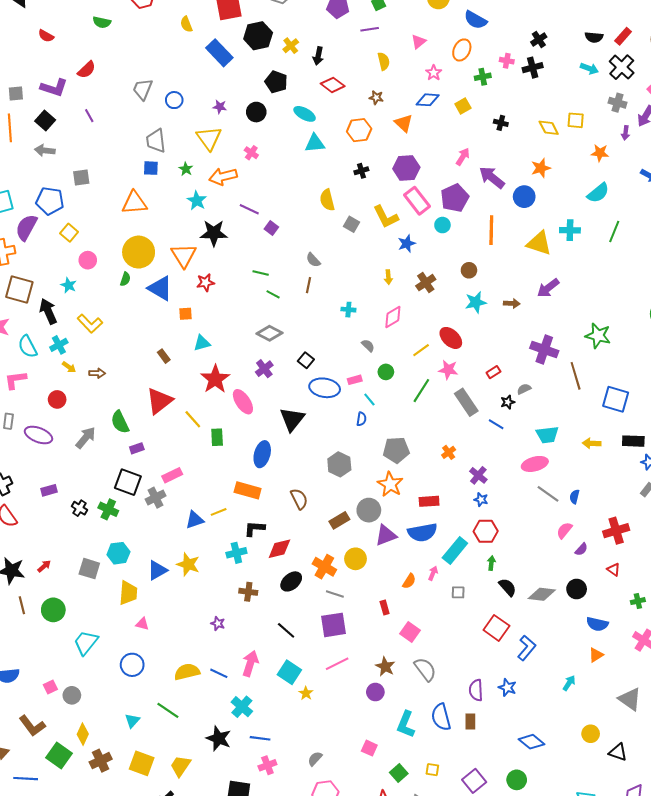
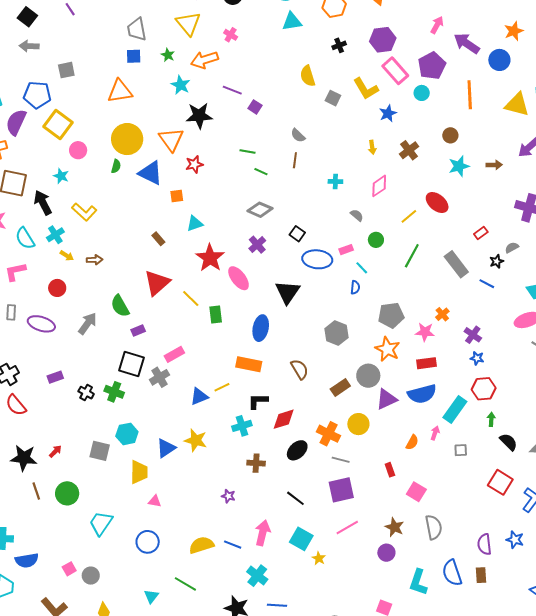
yellow square: (69, 233) -> (58, 125), size x1.6
pink star: (448, 370) -> (425, 332), moved
gray semicircle: (425, 669) -> (434, 527), turned 30

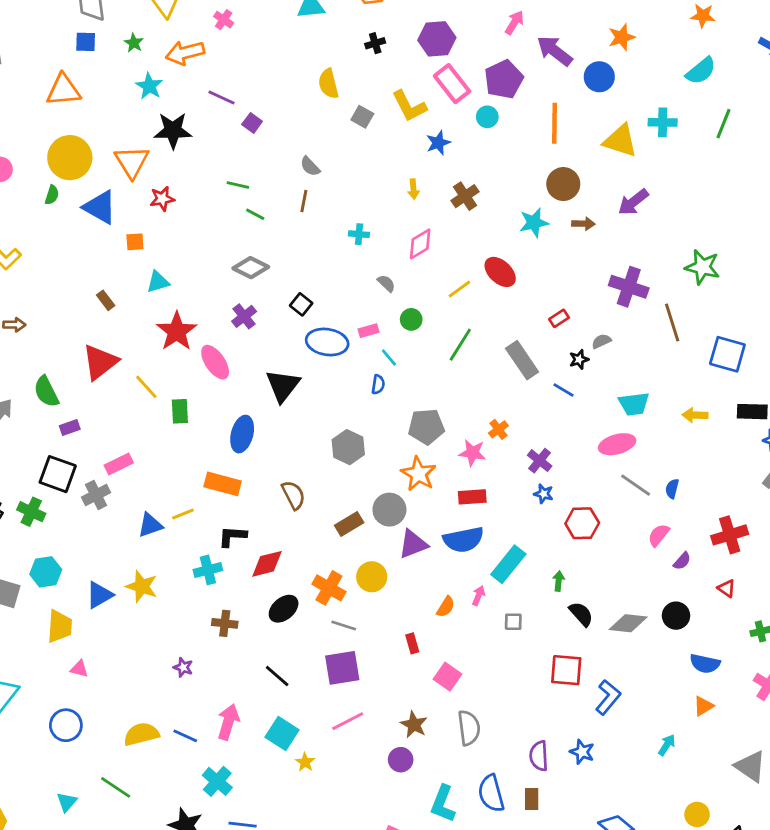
brown circle: (450, 135) -> (563, 184), moved, size x1.5
red hexagon: (484, 389) -> (582, 523), moved
red square: (500, 482) -> (566, 670), turned -30

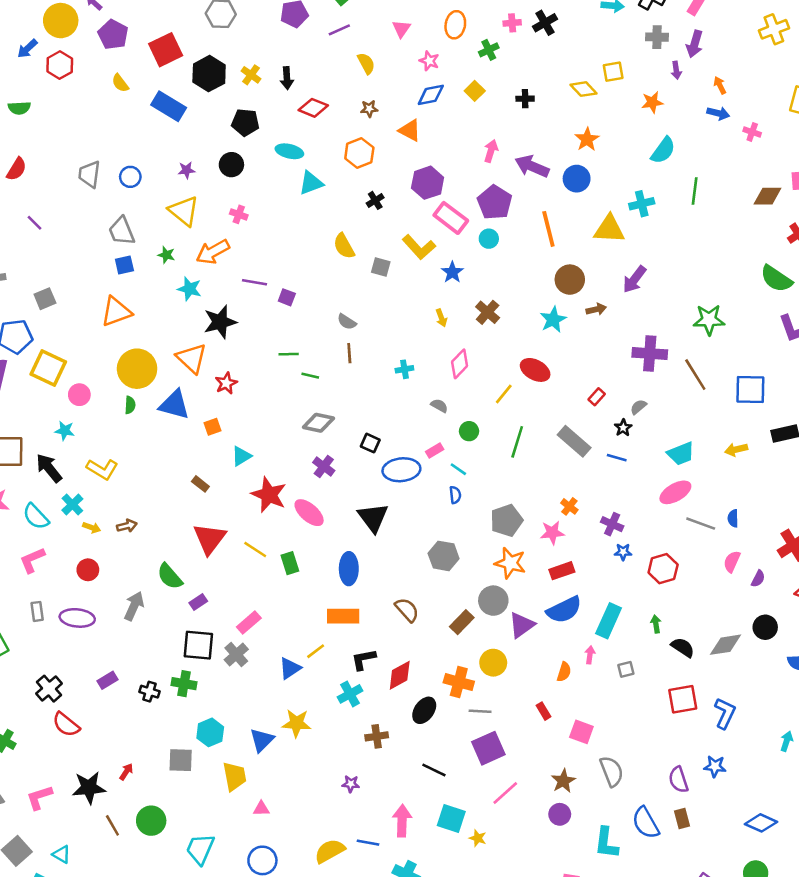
brown star: (414, 725) -> (563, 781), turned 30

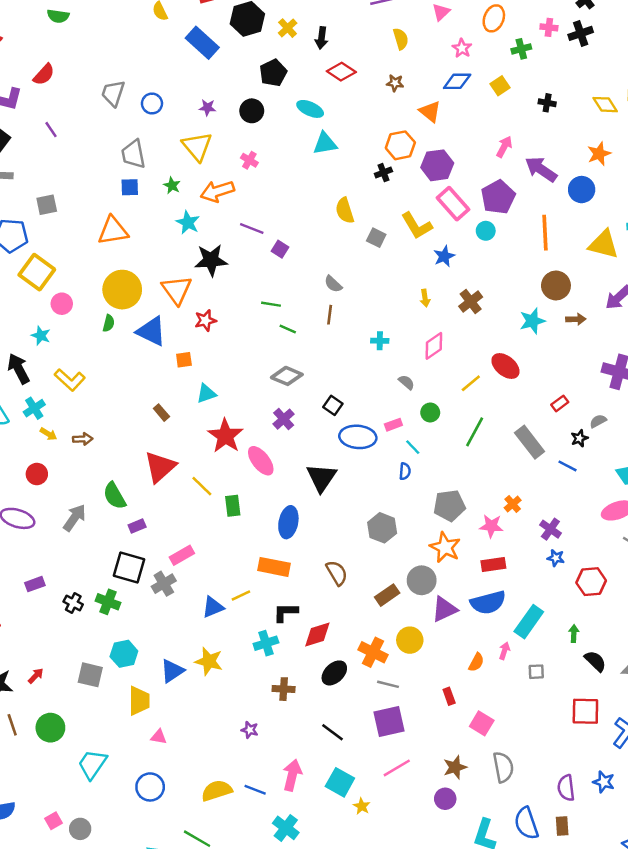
black pentagon: (245, 122) -> (273, 73), turned 30
orange hexagon: (359, 153) -> (400, 145), moved

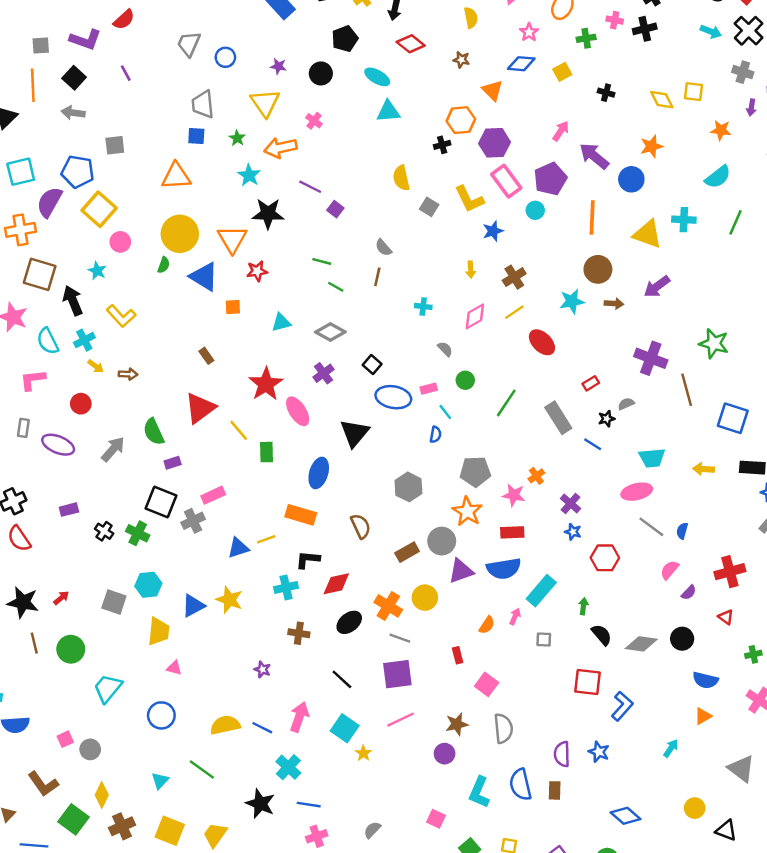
yellow line: (471, 383) -> (514, 312), moved
cyan triangle: (206, 394) -> (281, 322), moved

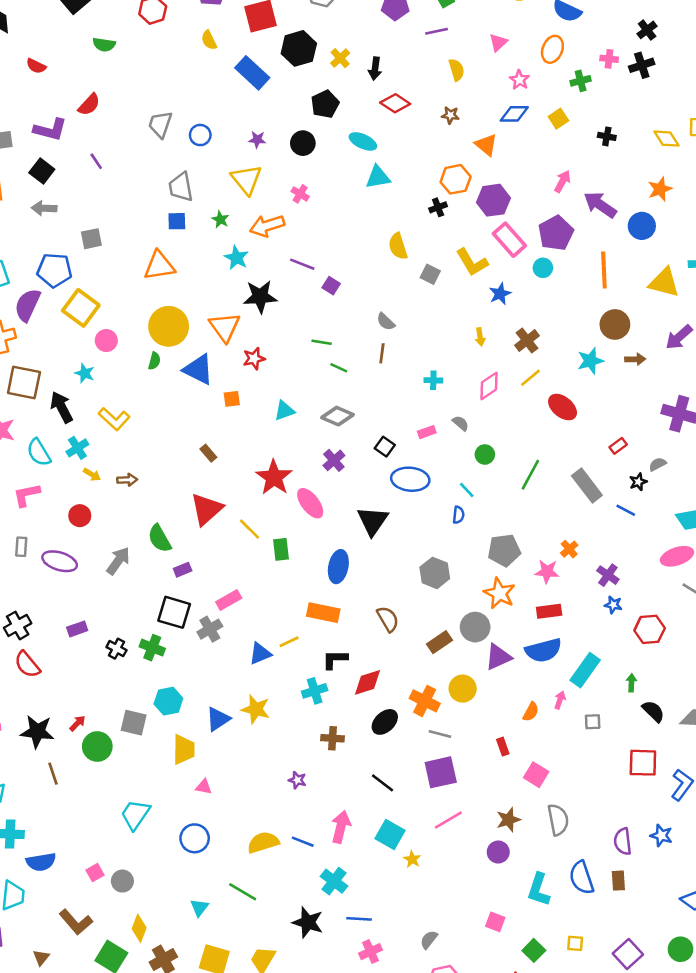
pink rectangle: (429, 389) -> (427, 432), moved
green circle: (71, 649) -> (97, 747), moved

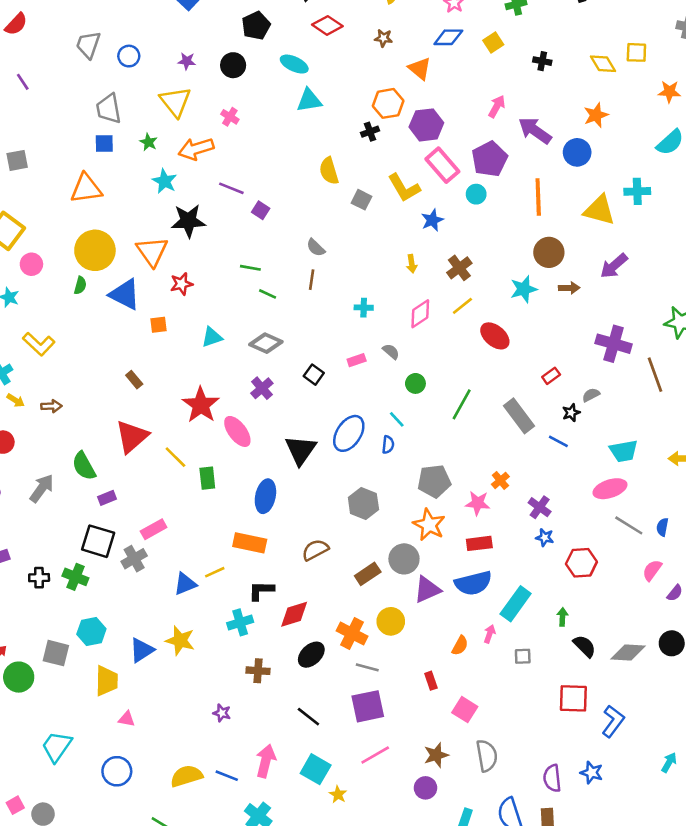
blue ellipse: (410, 479) -> (349, 433), moved, turned -63
brown semicircle: (388, 619) -> (315, 550), turned -88
black cross: (116, 649) -> (39, 578), turned -30

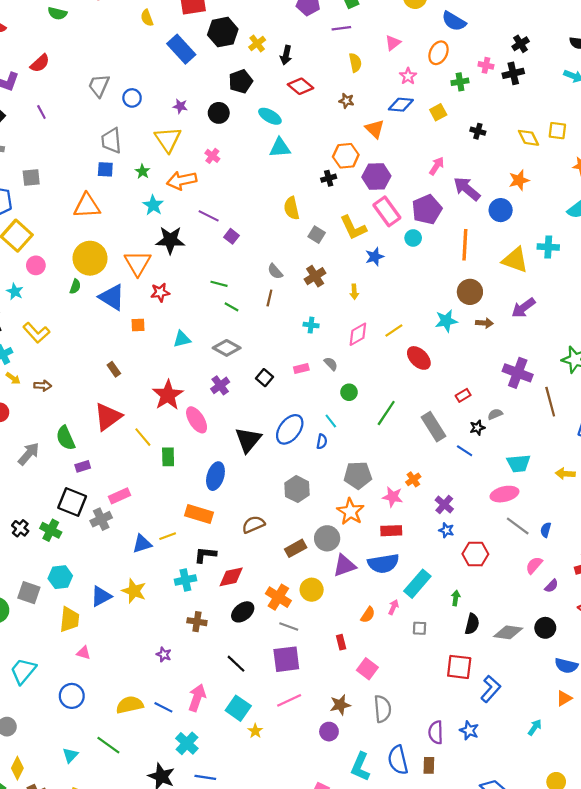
brown cross: (459, 268) -> (315, 276), moved
black cross: (39, 578) -> (20, 528), turned 35
black semicircle: (585, 646) -> (472, 624), turned 54

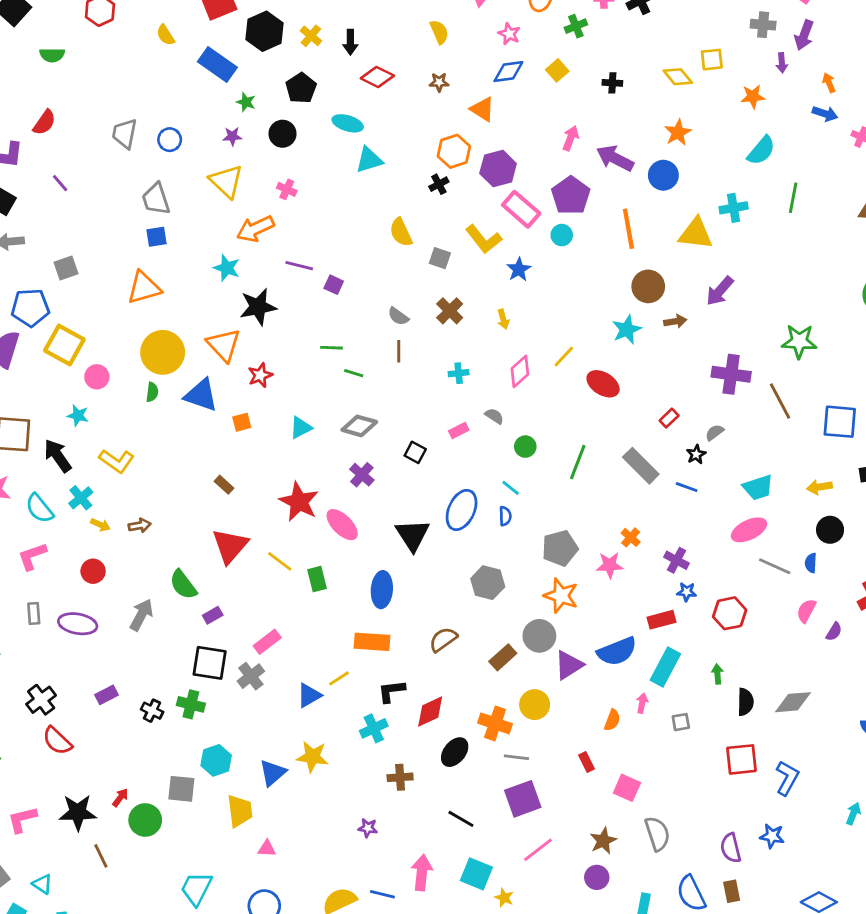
green star: (142, 171) -> (246, 102), moved
red rectangle: (391, 531) -> (661, 620), moved
black circle: (545, 628) -> (830, 530), moved

